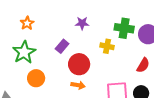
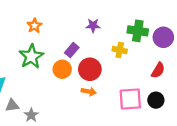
orange circle: (36, 78) -> (62, 69), moved

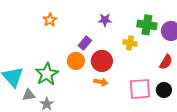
green star: (31, 56) -> (47, 74), moved

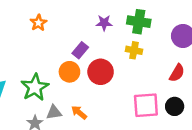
green cross: (147, 25) -> (139, 22), moved
orange arrow: (101, 82) -> (79, 112), moved, turned -152
gray triangle: (29, 95) -> (54, 112), moved

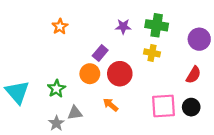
green star: (35, 87) -> (56, 89), size x0.7
orange arrow: (79, 112) -> (111, 105), moved

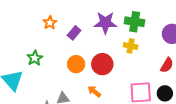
purple star: (123, 26) -> (105, 23), size x1.6
purple rectangle: (100, 53) -> (74, 33), moved
green star: (56, 89) -> (35, 58), moved

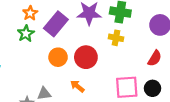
purple rectangle: (74, 33) -> (56, 24), size x1.6
green star: (35, 58) -> (26, 34), moved

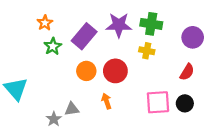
orange star: (30, 13) -> (45, 23), moved
orange arrow: (77, 86) -> (106, 101), turned 32

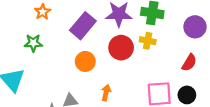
green star: (53, 46) -> (33, 43), moved, turned 30
red circle: (115, 71) -> (121, 48), moved
orange arrow: (106, 101) -> (106, 93), turned 32

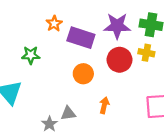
orange star: (43, 12) -> (54, 24), moved
purple rectangle: (83, 26) -> (81, 38), turned 68

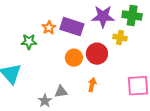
orange star: (54, 24) -> (49, 28), moved
yellow cross: (146, 53) -> (120, 38), moved
red circle: (119, 60) -> (97, 54), moved

